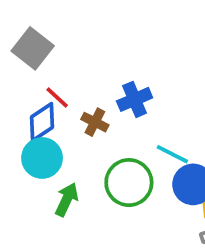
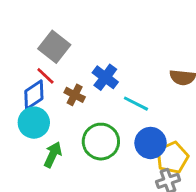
gray square: (33, 48) -> (54, 47), moved
blue cross: (135, 99) -> (105, 77), turned -30
cyan line: (172, 154) -> (136, 104), moved

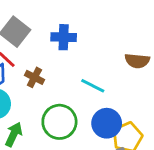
blue cross: (105, 77) -> (64, 37), moved, turned -35

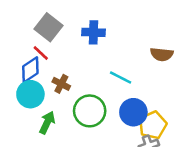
brown cross: (34, 77) -> (61, 84), moved

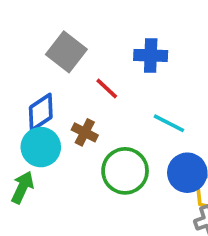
blue cross: (93, 32) -> (151, 55), moved
red line: (41, 53) -> (107, 88), moved
green arrow: (47, 122) -> (22, 187), moved

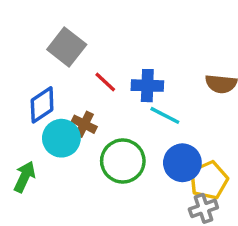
blue cross: (151, 55) -> (147, 86), moved
cyan circle: (41, 147) -> (61, 138), moved

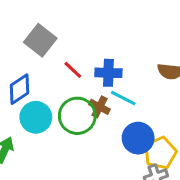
brown cross: (84, 124) -> (100, 107), moved
green circle: (123, 161) -> (77, 116), moved

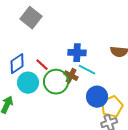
gray square: (40, 40) -> (31, 18), moved
red line: (73, 70) -> (42, 65), moved

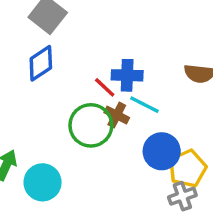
blue diamond: (17, 64) -> (41, 63), moved
red line: (42, 65) -> (105, 87), moved
cyan circle: (28, 83) -> (43, 182), moved

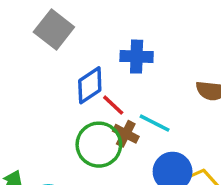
blue diamond: (41, 63) -> (90, 85), moved
blue cross: (127, 75) -> (137, 57), moved

